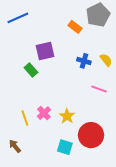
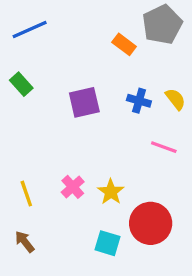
purple square: (45, 51) -> (84, 102), moved
green rectangle: (31, 70) -> (21, 84), moved
yellow line: (25, 118) -> (26, 194), moved

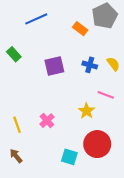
blue line: (30, 29) -> (36, 19), moved
yellow star: (111, 192) -> (87, 111), moved

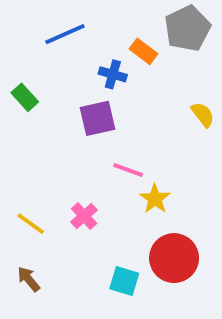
blue cross: (90, 65) -> (113, 74), moved
pink line: (106, 95) -> (128, 170), moved
yellow line: (17, 125) -> (31, 224), turned -35

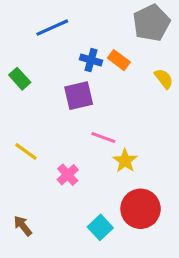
orange rectangle: (143, 51) -> (119, 60), moved
yellow semicircle: (203, 115) -> (164, 79), moved
yellow line: (31, 224) -> (26, 151), moved
cyan square: (124, 281) -> (100, 227), turned 30

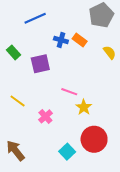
purple square: (79, 96) -> (40, 64), moved
brown arrow: (23, 226) -> (15, 151), size x1.5

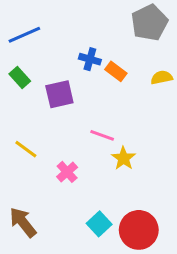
blue line: (35, 18) -> (24, 35), moved
orange rectangle: (80, 40) -> (116, 71), moved
yellow semicircle: (110, 52) -> (162, 77), turned -64
red circle: (94, 139) -> (139, 230), moved

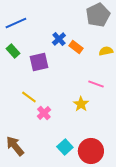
blue cross: (90, 59) -> (59, 39), turned 32
pink line: (102, 135) -> (96, 84), moved
yellow line: (26, 149) -> (29, 97), moved

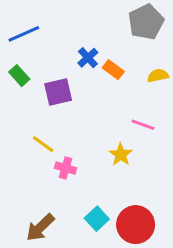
pink cross: (44, 113) -> (66, 168), turned -32
brown arrow: (15, 146) -> (40, 228), moved, turned -95

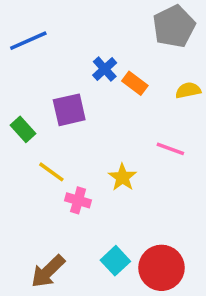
green rectangle: (19, 76) -> (23, 129), moved
yellow star: (121, 155) -> (122, 177), moved

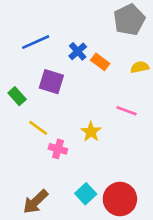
blue line: (28, 41) -> (36, 42), moved
purple square: (69, 110) -> (51, 82), turned 30

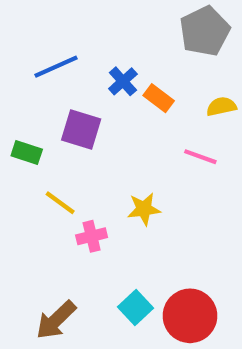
green rectangle: (17, 96) -> (27, 153), turned -30
pink line: (127, 111) -> (200, 157), moved
yellow star: (91, 132) -> (144, 209), turned 30
pink cross: (58, 149) -> (92, 236), turned -30

